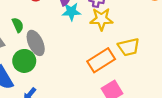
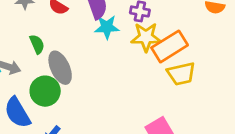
orange rectangle: (101, 60) -> (170, 46), moved

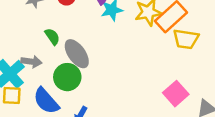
yellow trapezoid: (181, 74) -> (186, 39), turned 32

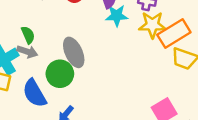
green semicircle: (52, 37) -> (28, 35), moved

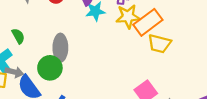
gray arrow: (27, 52) -> (14, 72), moved
gray ellipse: (74, 52) -> (60, 48), turned 30

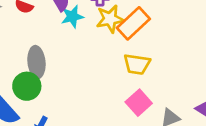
yellow trapezoid: (159, 44) -> (137, 64), moved

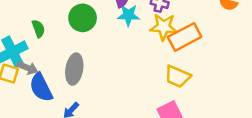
gray ellipse: (36, 62) -> (74, 69), moved
green circle: (27, 86) -> (83, 18), moved

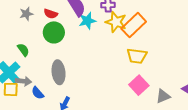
yellow star: (164, 27) -> (116, 22), turned 30
blue semicircle: (41, 87) -> (38, 93), size x0.6

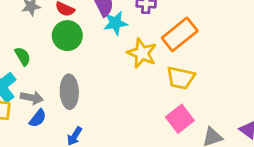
yellow star: (116, 22) -> (142, 53), moved
gray arrow: (24, 81) -> (32, 98), moved
blue semicircle: (38, 93) -> (38, 118), turned -104

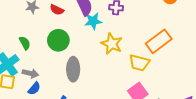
orange rectangle: (180, 34) -> (159, 41), moved
green circle: (67, 36) -> (58, 40), moved
gray ellipse: (69, 92) -> (73, 69), moved

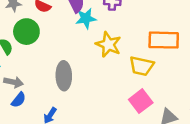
green circle: (58, 40) -> (26, 32), moved
orange rectangle: (159, 41) -> (164, 40), turned 40

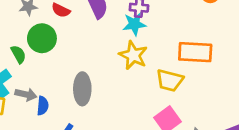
cyan star: (86, 18) -> (134, 24), moved
blue semicircle: (19, 100) -> (43, 106), moved, turned -35

